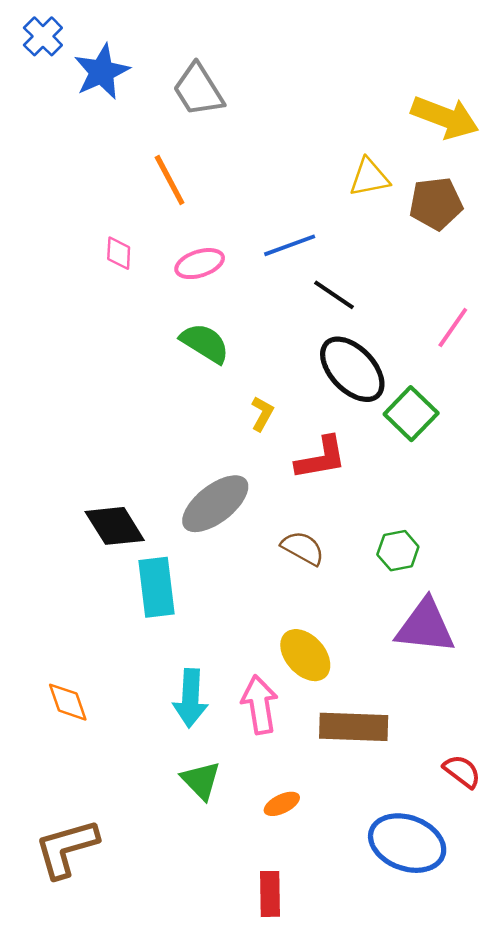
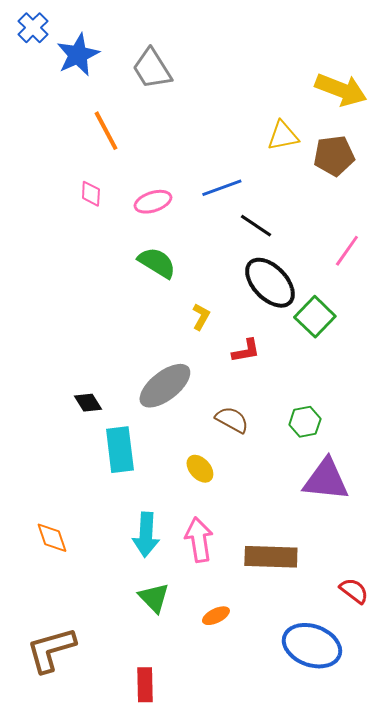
orange line: (170, 180) -> (106, 131), moved
red L-shape: (321, 458) -> (246, 351), size x0.7
black diamond: (115, 526) -> (88, 403), size x0.6
yellow ellipse: (305, 655) -> (200, 469), moved, size x0.7
red rectangle: (270, 894) -> (145, 685), moved

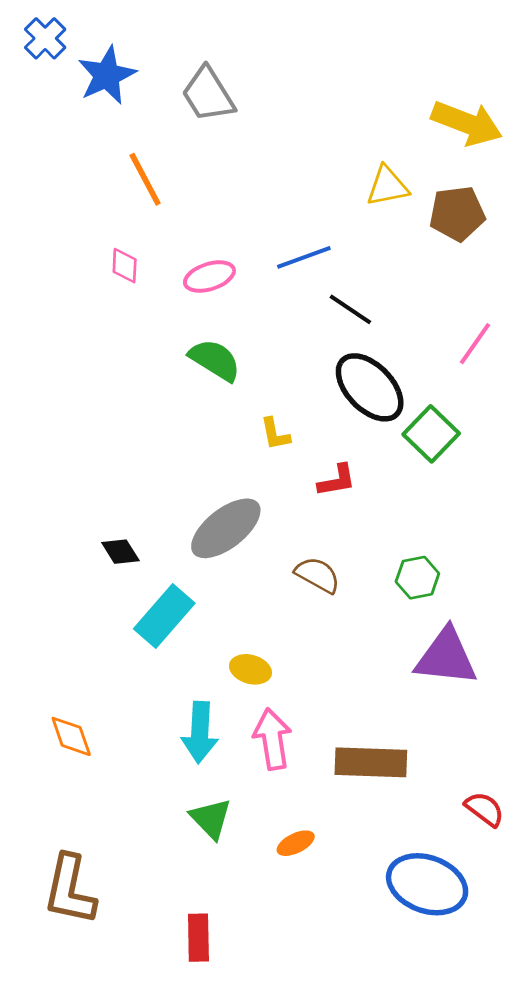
yellow L-shape: (201, 317) -> (275, 434), turned 140
cyan rectangle: (120, 450) -> (164, 616), turned 48
yellow ellipse: (200, 469) -> (250, 669), moved, turned -32
brown L-shape: (51, 650) -> (70, 890), turned -62

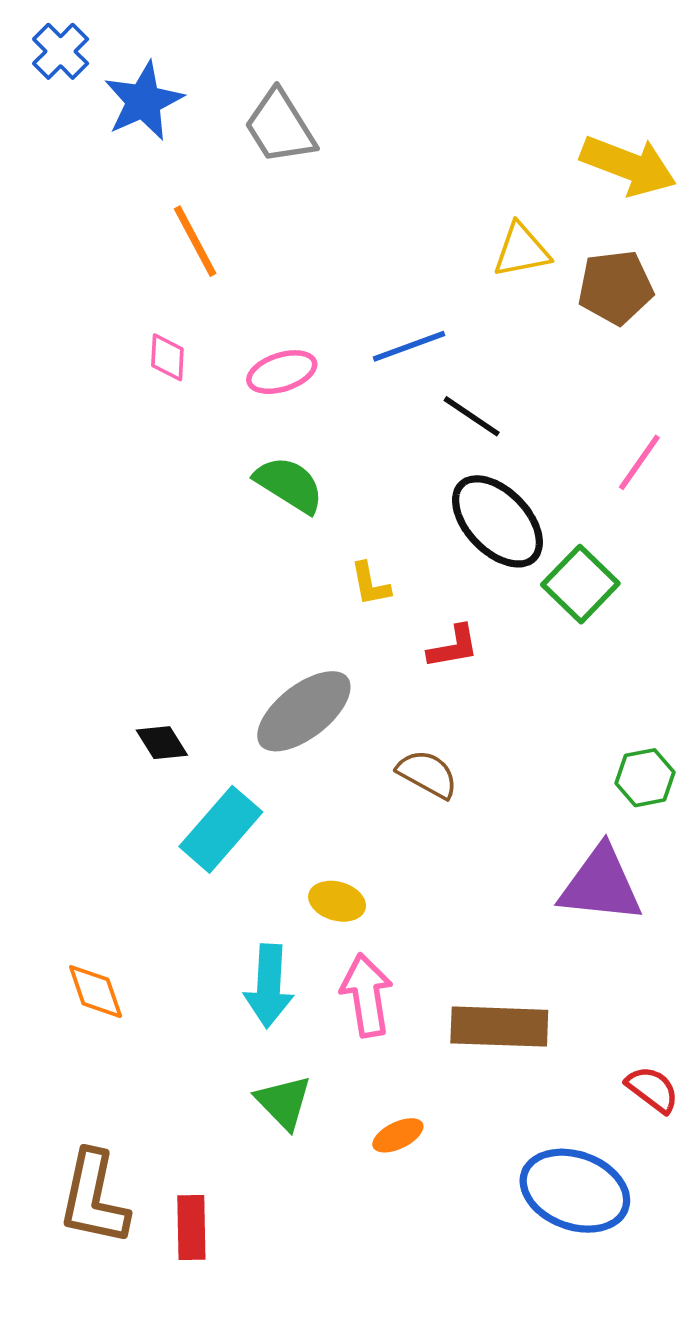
green hexagon: (417, 578) -> (645, 778), moved
red rectangle: (198, 938) -> (191, 1228), moved

